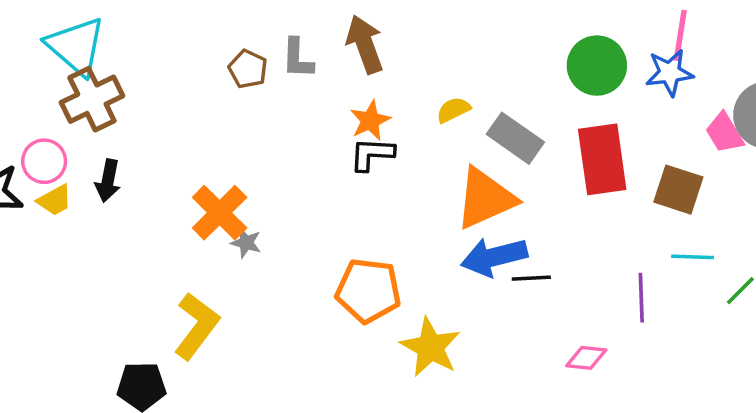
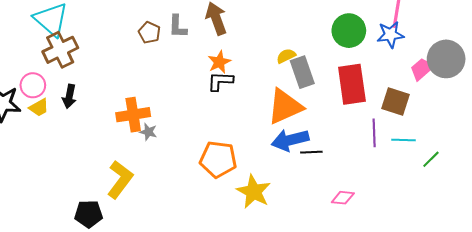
yellow semicircle: (453, 110) -> (286, 56), moved
pink trapezoid: (724, 133) -> (422, 69), turned 80
gray rectangle: (515, 138) -> (302, 72), turned 36
orange cross: (220, 213) -> (133, 115), turned 36
purple line: (641, 298) -> (374, 133), moved

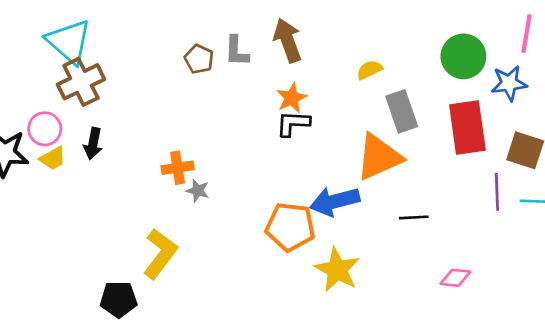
blue star: (390, 35) -> (509, 83), moved
yellow semicircle: (286, 56) -> (369, 70), moved
orange cross: (133, 115) -> (178, 168), size x0.7
blue arrow: (290, 140) -> (335, 201), moved

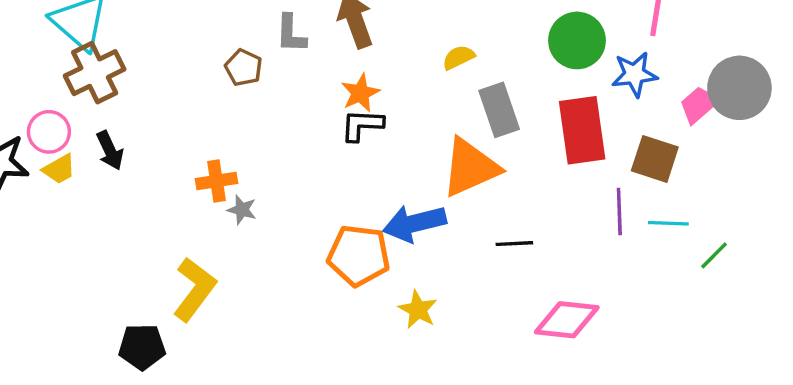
brown pentagon: (199, 59) -> (244, 68), moved
black arrow: (93, 144) -> (110, 150), turned -36
yellow star: (337, 270) -> (418, 310), size x0.7
pink diamond: (455, 278) -> (567, 320), size x1.6

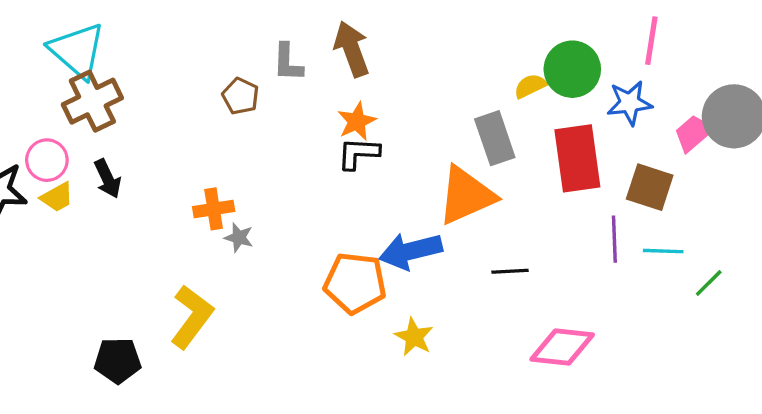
yellow semicircle: (459, 57) -> (530, 86), moved
black pentagon: (142, 347) -> (118, 360), moved

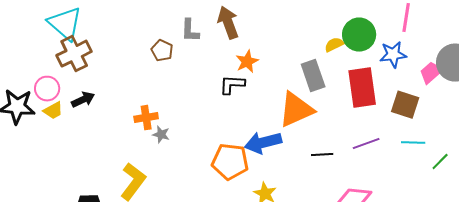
orange star: (357, 121) -> (247, 62), moved
black arrow: (108, 179) -> (83, 100), turned -90
purple line: (614, 239) -> (366, 144), moved, turned 72

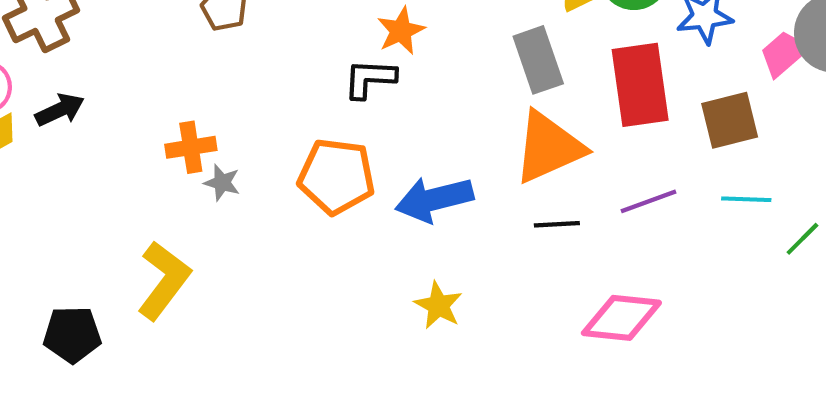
brown square: (405, 105) -> (730, 120), turned -32
orange triangle: (296, 110) -> (549, 147), moved
orange pentagon: (230, 162) -> (336, 176), moved

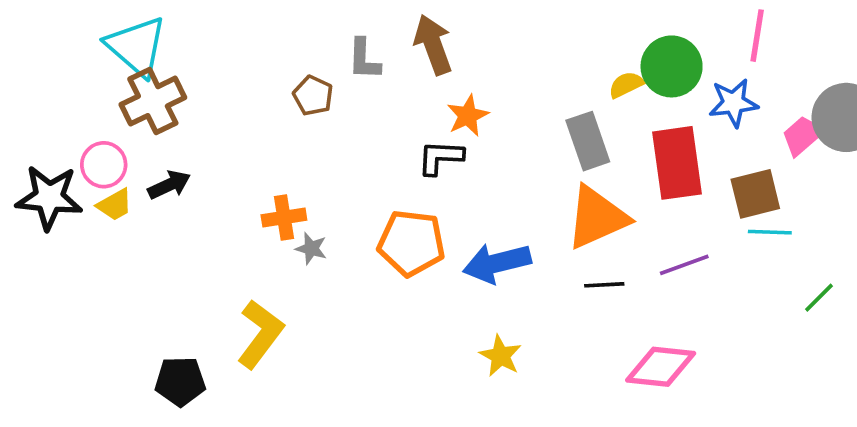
cyan line: (746, 199) -> (770, 232), moved

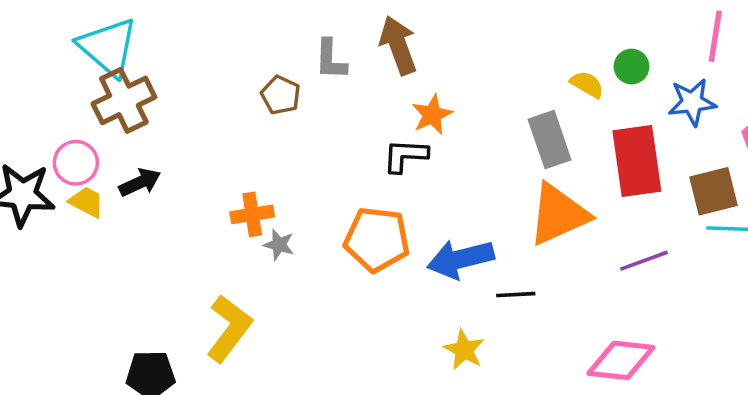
green circle: (672, 66) -> (632, 67), size x0.6
yellow semicircle: (626, 85) -> (587, 84), turned 56
yellow trapezoid: (115, 205) -> (87, 202), turned -123
black line: (604, 285) -> (516, 295), moved

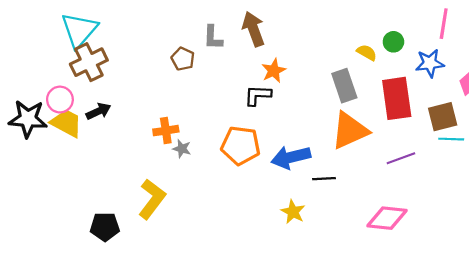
cyan triangle: (108, 47) -> (79, 30), turned 30
yellow trapezoid: (87, 202) -> (66, 123), size x1.5

